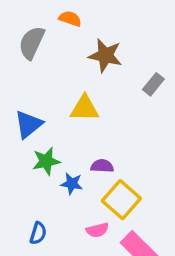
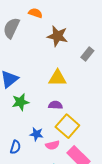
yellow triangle: (85, 108) -> (57, 78), moved
blue star: (72, 184) -> (36, 134), moved

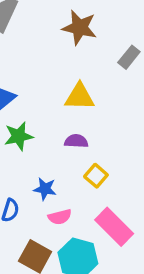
yellow square: (67, 126) -> (96, 176), size x0.6
pink semicircle: (52, 145) -> (60, 217), moved

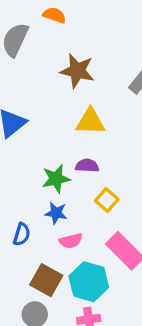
brown star: (80, 28) -> (77, 71), moved
green star: (19, 136) -> (56, 179), moved

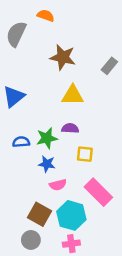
yellow square: (107, 200) -> (85, 154), turned -35
blue semicircle: (22, 234) -> (21, 142), moved, turned -112

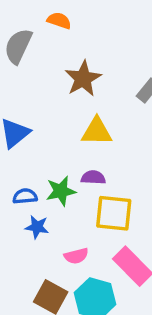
brown star: (63, 57) -> (83, 79), turned 30
yellow square: (85, 154) -> (114, 213), size x1.6
blue star: (47, 164) -> (37, 227), moved

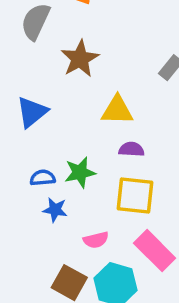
brown star: (83, 79) -> (80, 59), moved
purple semicircle: (93, 177) -> (131, 149), moved

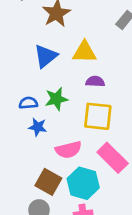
blue triangle: (32, 112) -> (46, 56), moved
pink semicircle: (96, 240) -> (68, 150), size x1.4

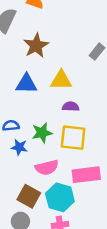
blue triangle: (46, 56) -> (26, 84), turned 40
green star: (56, 99) -> (42, 133), moved
pink rectangle: (113, 158) -> (86, 175), turned -52

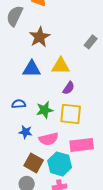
purple semicircle: (71, 107) -> (69, 88), turned 120
blue star: (19, 147) -> (26, 132), moved

